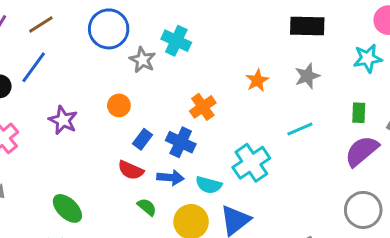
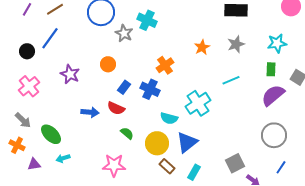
cyan star: (368, 58) -> (277, 43), moved
blue arrow: (170, 178) -> (90, 112), moved
green ellipse: (67, 208) -> (51, 134), moved

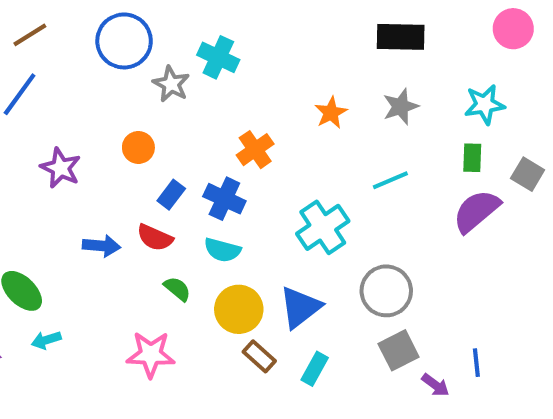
cyan semicircle: (169, 118) -> (222, 250), moved
gray circle: (274, 135) -> (386, 291), moved
blue line: (281, 167) -> (476, 363), moved, turned -40

